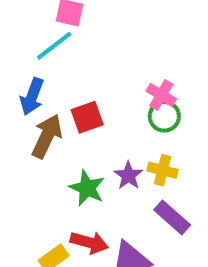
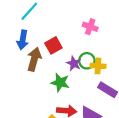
green circle: (164, 116) -> (87, 61), moved
purple star: (128, 175) -> (74, 63), moved

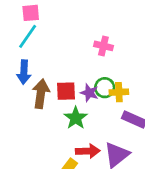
red square: (53, 45) -> (66, 91), moved, turned 35
green star: (60, 83) -> (76, 118), turned 30

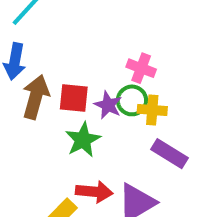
pink cross: (103, 46) -> (141, 68), moved

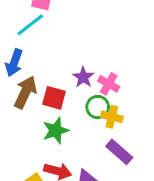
purple star: (108, 105) -> (83, 77), moved

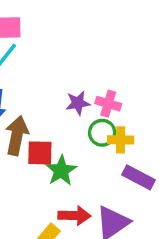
purple star: (83, 77) -> (78, 103), turned -30
red square: (54, 98) -> (40, 153), moved

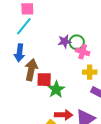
purple star: (78, 103) -> (65, 41), moved
green circle: (102, 133) -> (77, 42), moved

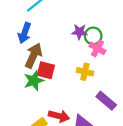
yellow cross: (90, 72) -> (85, 72), moved
green star: (56, 89) -> (34, 81), moved

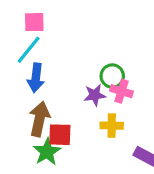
purple star: (79, 32) -> (95, 95), moved
blue arrow: (25, 33) -> (36, 78), moved

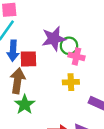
purple star: (95, 95) -> (54, 39), moved, size x1.5
red square: (60, 135) -> (28, 59), moved

